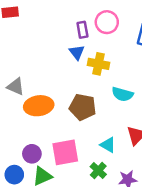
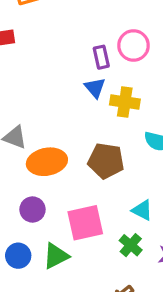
purple circle: (32, 154) -> (32, 209), moved

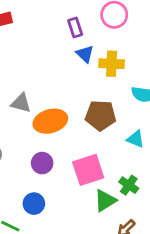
purple rectangle: (101, 57) -> (75, 28), moved
cyan triangle: (142, 210) -> (136, 139), moved
green triangle: (56, 256) -> (105, 201), moved

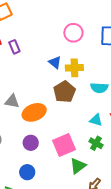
purple rectangle: (75, 28) -> (14, 47), moved
brown pentagon: (101, 115) -> (64, 92), moved, turned -30
green cross: (129, 185) -> (96, 143), moved

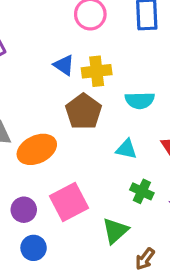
cyan triangle: (96, 120) -> (126, 149), moved
purple circle: (31, 143) -> (24, 210), moved
pink square: (64, 145) -> (69, 202), moved

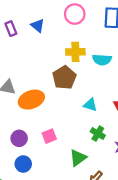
blue triangle: (64, 65) -> (38, 25), moved
cyan semicircle: (140, 100) -> (102, 60), moved
pink square: (69, 202) -> (49, 136), size x0.6

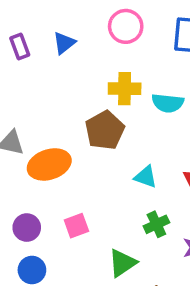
blue triangle: (38, 25) -> (64, 43), turned 40
green cross: (98, 134) -> (156, 224), turned 32

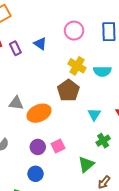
blue triangle: (64, 43) -> (40, 44), turned -40
yellow cross: (125, 89) -> (77, 66), turned 36
cyan triangle: (146, 177) -> (94, 114), turned 48
purple circle: (27, 228) -> (38, 147), moved

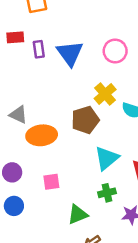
blue triangle: (40, 44) -> (70, 53), size x1.6
cyan triangle: (94, 114) -> (107, 158), size x1.5
purple circle: (38, 147) -> (12, 172), moved

